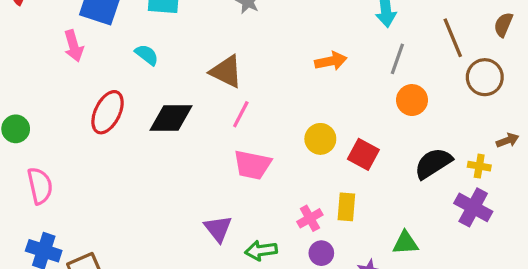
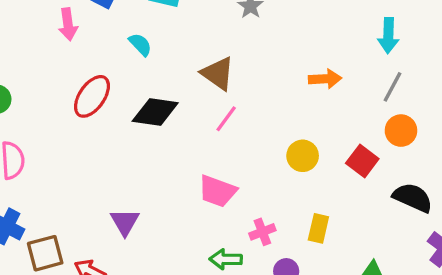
red square: (363, 154) -> (362, 161), moved
black semicircle: (433, 163) -> (413, 198), turned 48
pink trapezoid: (252, 165) -> (217, 191), moved
pink cross: (310, 218) -> (262, 232), moved
purple triangle: (218, 229) -> (125, 222), moved

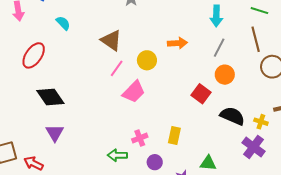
black diamond: (155, 112) -> (50, 97), moved, turned 48
yellow circle: (303, 156) -> (147, 60), moved
pink trapezoid: (217, 191) -> (134, 92), moved, turned -65

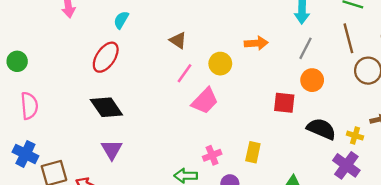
cyan semicircle: (63, 23) -> (121, 20), turned -105
brown triangle: (111, 40) -> (178, 40), size x0.7
red ellipse: (34, 55) -> (106, 57), moved
red square: (201, 94) -> (284, 103), turned -30

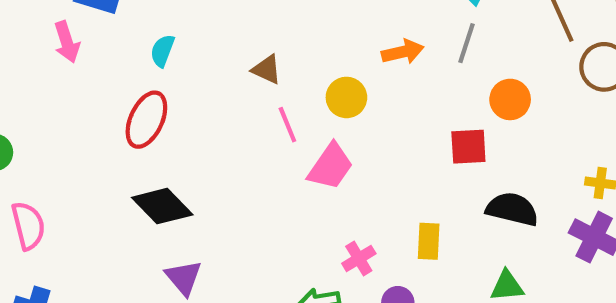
gray line: (306, 48) -> (467, 43), moved
pink line: (185, 73) -> (287, 125), turned -48
black semicircle: (321, 129) -> (512, 209), moved

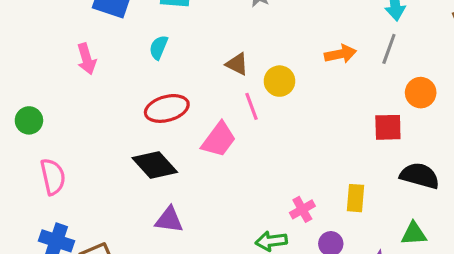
pink arrow: (67, 42) -> (87, 59), moved
yellow circle: (346, 97) -> (279, 81), moved
red ellipse: (146, 120) -> (167, 108), moved, turned 48
pink trapezoid: (330, 166) -> (219, 139), moved
purple triangle: (184, 278) -> (169, 220), turned -44

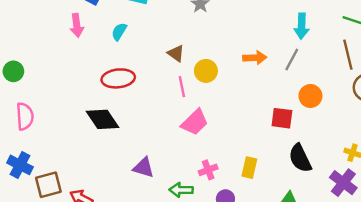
pink arrow: (87, 59) -> (77, 25), moved
pink trapezoid: (219, 139) -> (195, 122), moved
black semicircle: (420, 176) -> (300, 158), turned -140
purple triangle: (169, 220) -> (144, 168), moved

